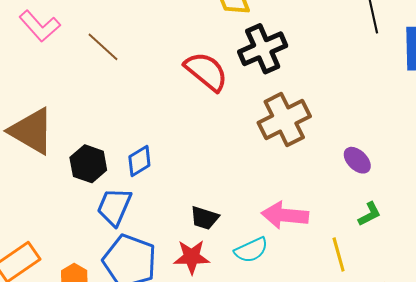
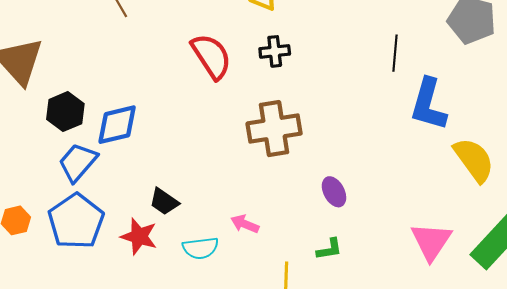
black cross: (263, 49) -> (275, 51), size x0.6
blue diamond: (139, 161) -> (117, 125), size x1.4
pink arrow: (285, 215) -> (245, 224), size x0.6

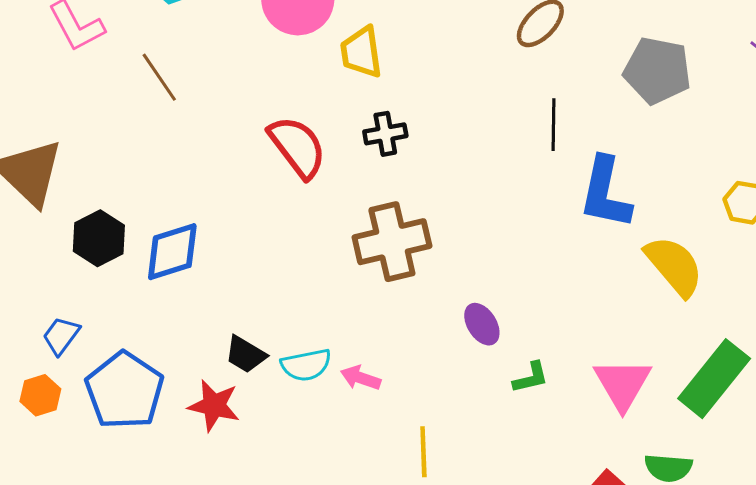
blue trapezoid: (78, 162) -> (61, 336), moved, size x0.7
cyan semicircle: (200, 248) -> (306, 365), moved
green L-shape: (329, 249) -> (531, 378), moved

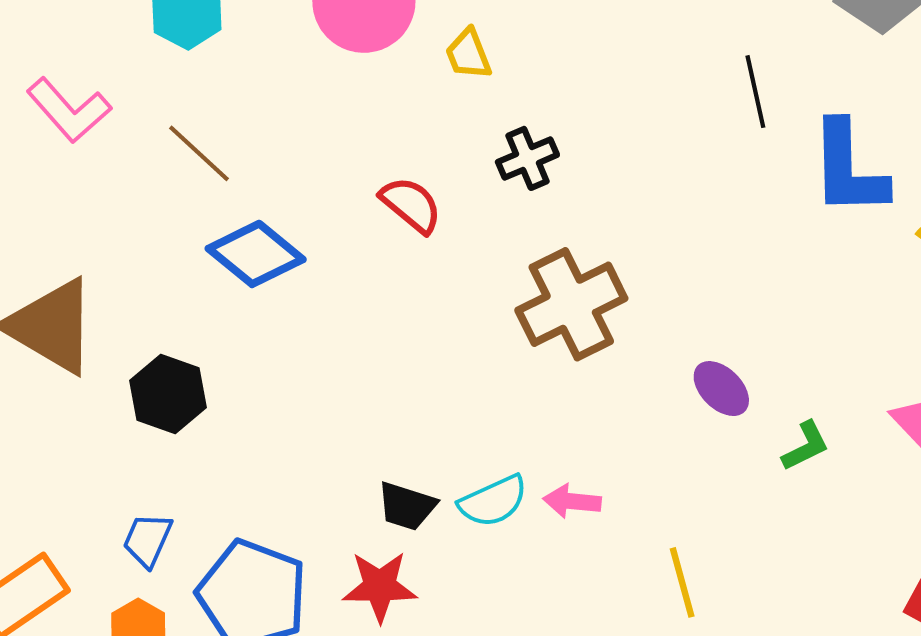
yellow trapezoid: (361, 52) -> (468, 54), size x0.7
red semicircle: (297, 147) -> (411, 205), size x0.7
blue diamond: (172, 252) -> (256, 254), moved, turned 70

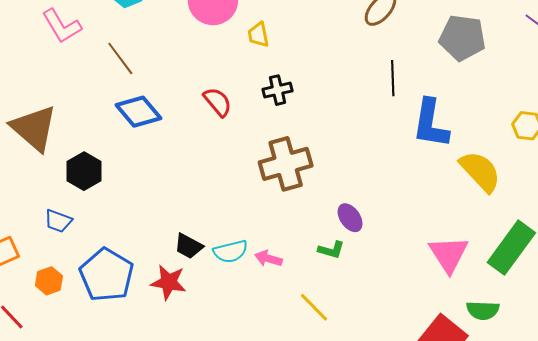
green L-shape: (806, 446) -> (331, 250), moved, turned 32
blue trapezoid: (148, 540) -> (58, 221), moved, turned -104
yellow line: (682, 582) -> (314, 307), turned -40

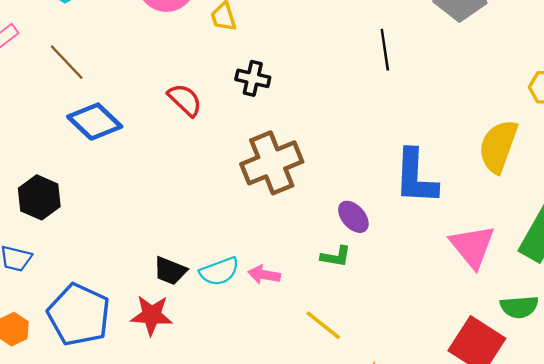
black cross: (278, 90) -> (253, 78), turned 32
blue L-shape: (431, 123) -> (416, 177), moved
yellow semicircle: (480, 171) -> (498, 146), turned -111

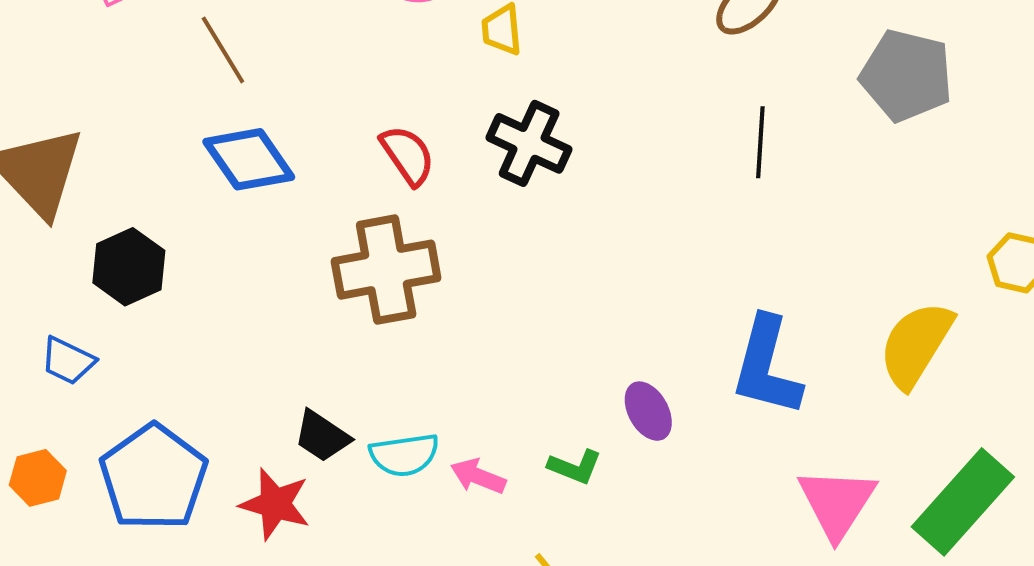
black cross: (253, 78) -> (529, 143), size x1.4
brown cross: (272, 163) -> (386, 270), moved
green L-shape: (336, 257) -> (575, 467), moved

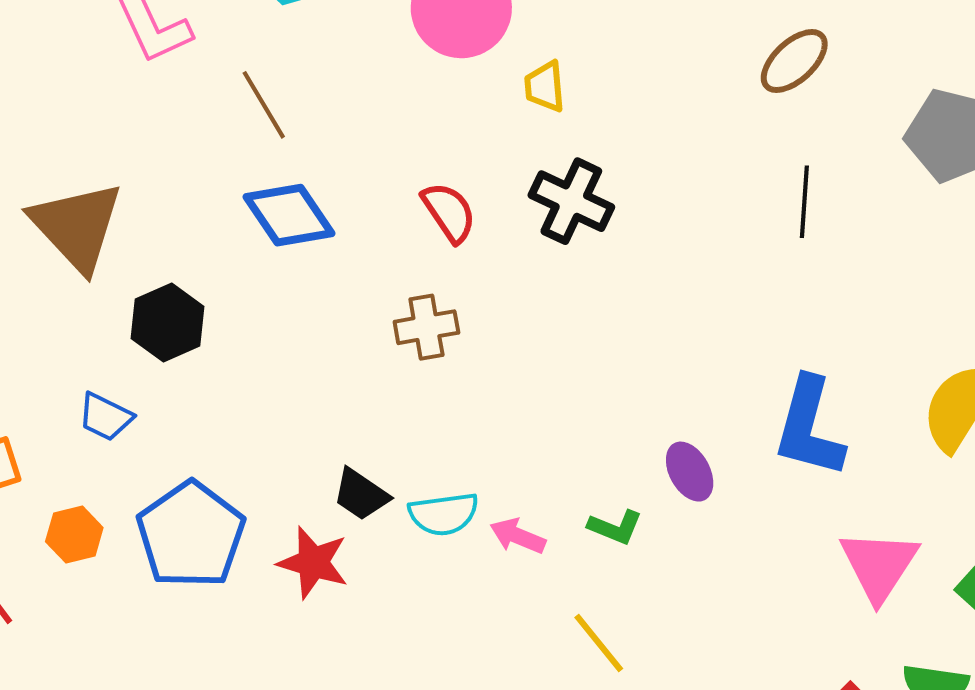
brown cross: (386, 270) -> (426, 327), size x0.6

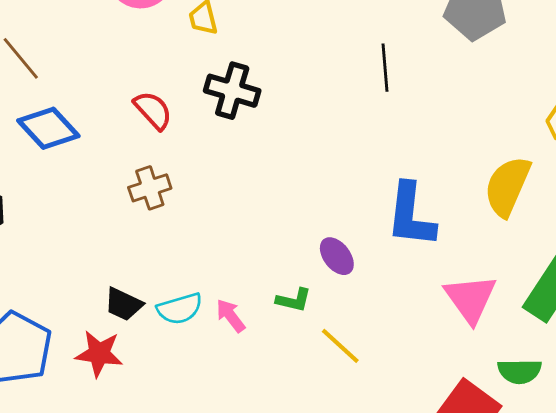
pink arrow: (518, 536) -> (231, 316), turned 39
yellow line: (599, 643) -> (340, 346), moved

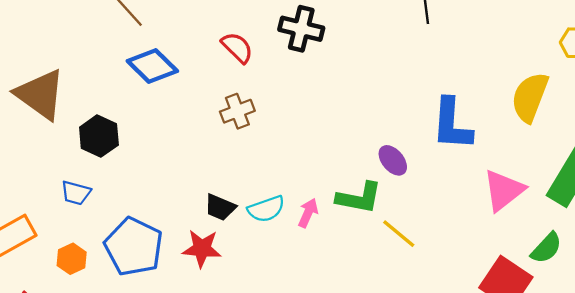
pink triangle: (470, 299) -> (504, 190), turned 30
green L-shape: (294, 300) -> (359, 198), size x1.6
pink arrow: (231, 316) -> (308, 213), turned 64
green semicircle: (520, 371) -> (546, 248), turned -44

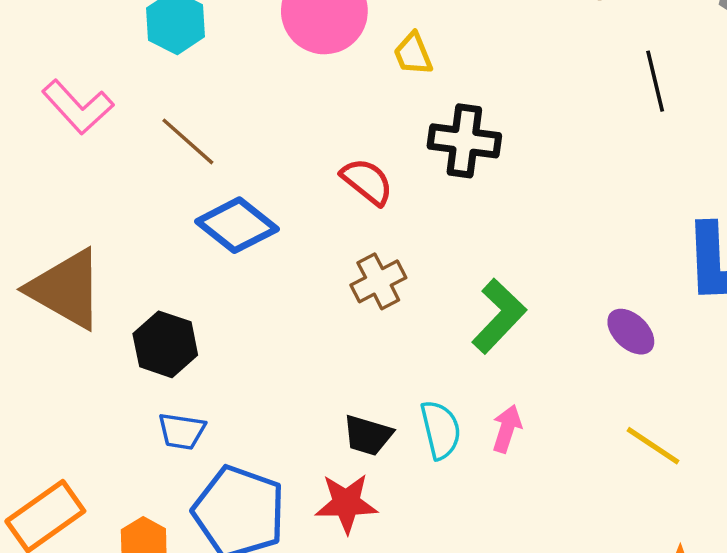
blue trapezoid: (76, 193) -> (182, 431), moved
green L-shape: (359, 198) -> (499, 316), moved, turned -51
cyan semicircle: (266, 209) -> (441, 430), turned -78

